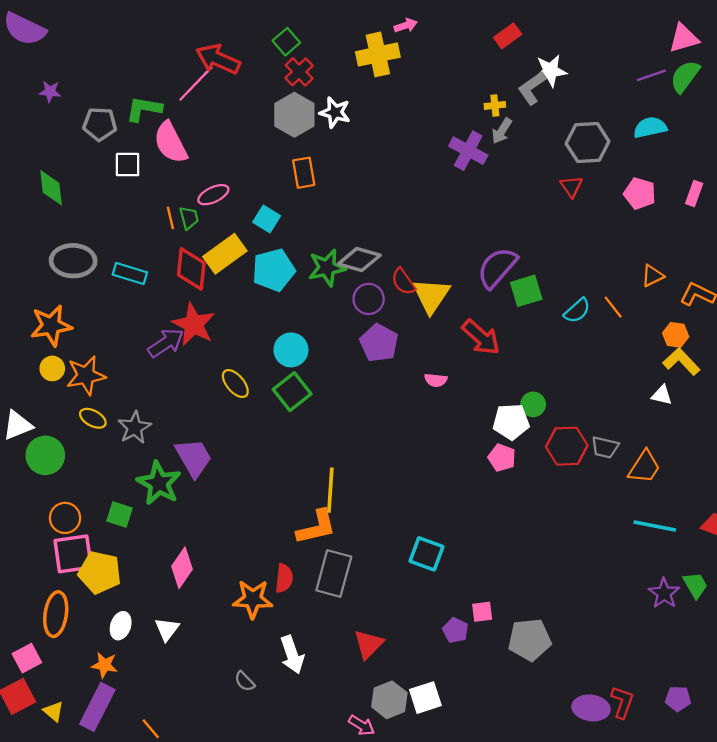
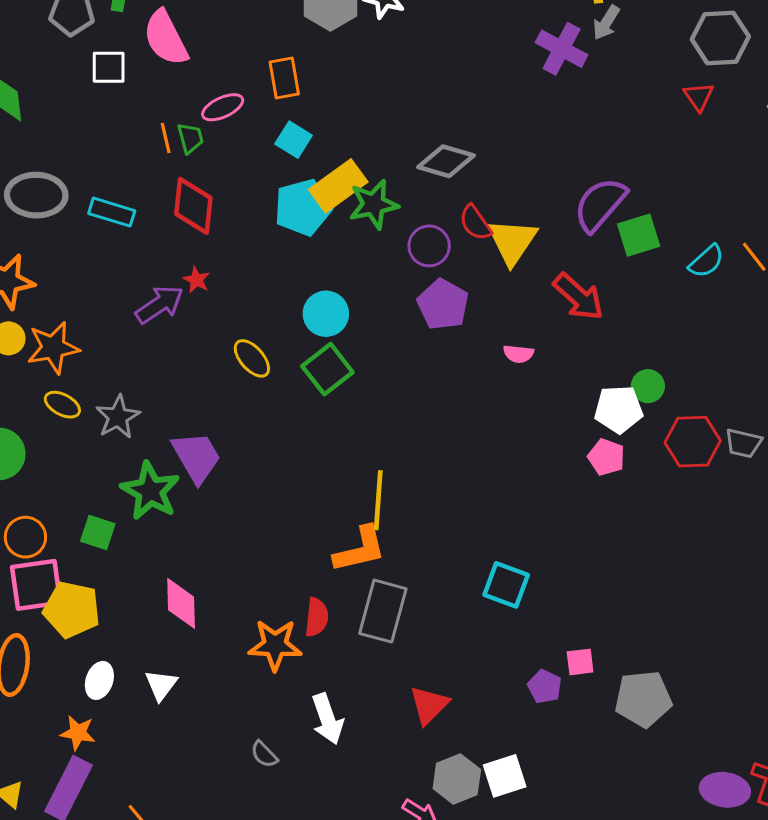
orange rectangle: (304, 173) -> (284, 78), moved
yellow rectangle: (225, 254) -> (338, 186), moved
gray diamond: (359, 260) -> (446, 161), moved
red star: (194, 324) -> (196, 280), size x0.5
pink diamond: (182, 568) -> (181, 603), turned -36

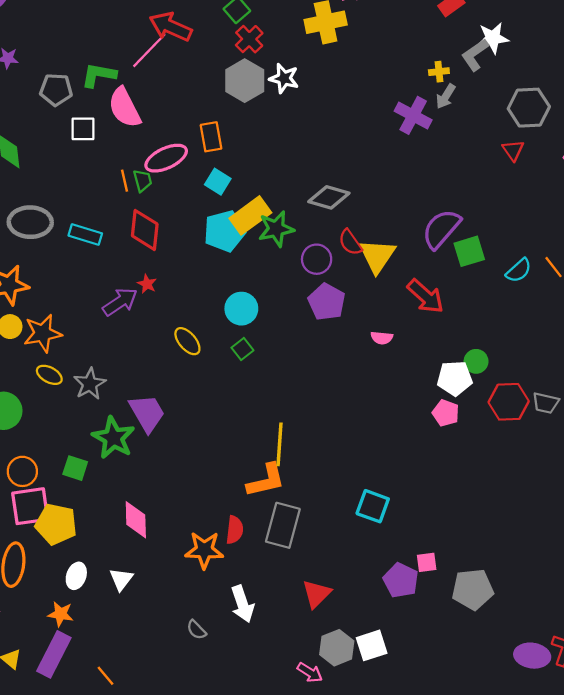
pink ellipse: (223, 107) -> (166, 158), size x1.4
green square: (327, 369) -> (242, 349), size x0.6
purple pentagon: (545, 687) -> (401, 580), size x1.4

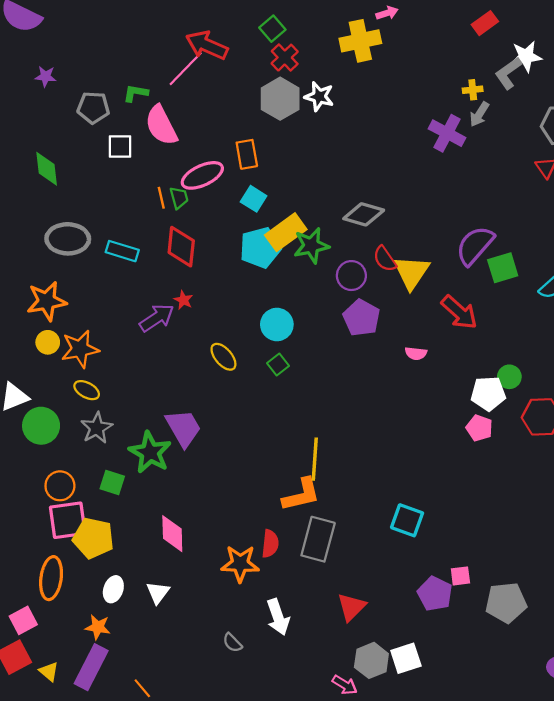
green L-shape: (99, 75) -> (136, 93), size x0.7
gray star: (90, 384) -> (97, 428), moved

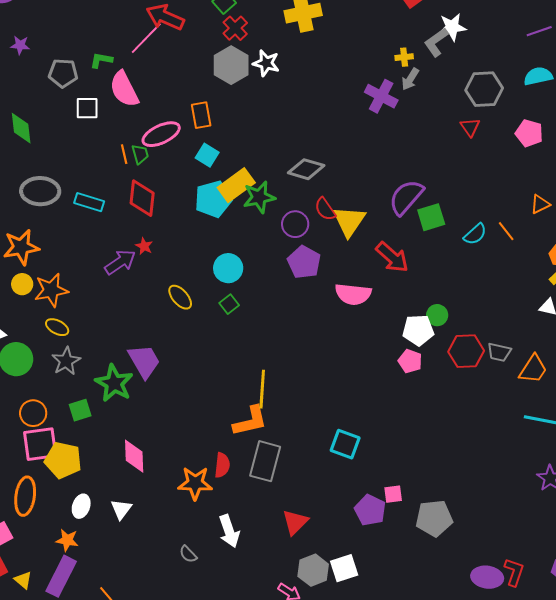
pink semicircle: (416, 353) -> (353, 294), size x1.8
green square: (112, 482) -> (80, 410), turned -35

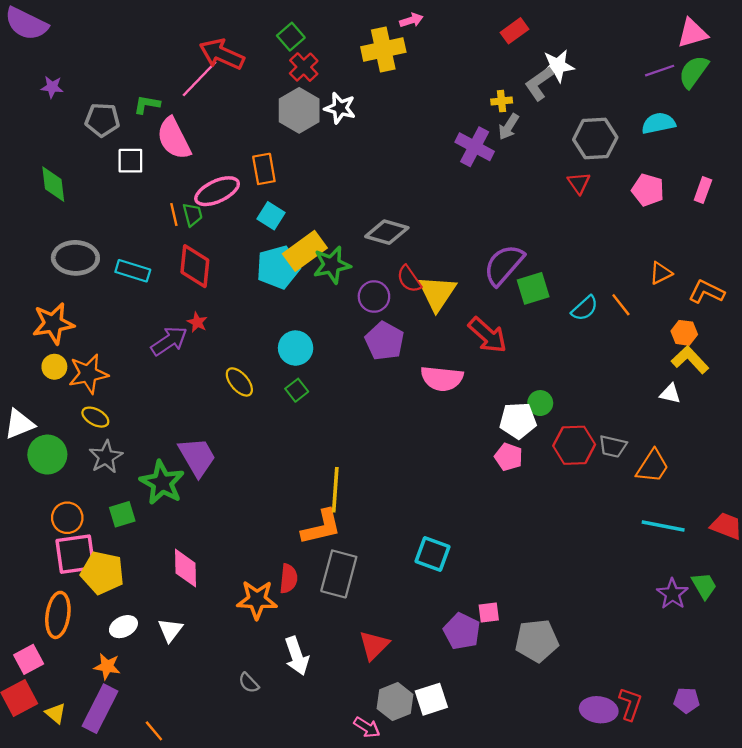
white ellipse: (81, 506) -> (123, 627), turned 45

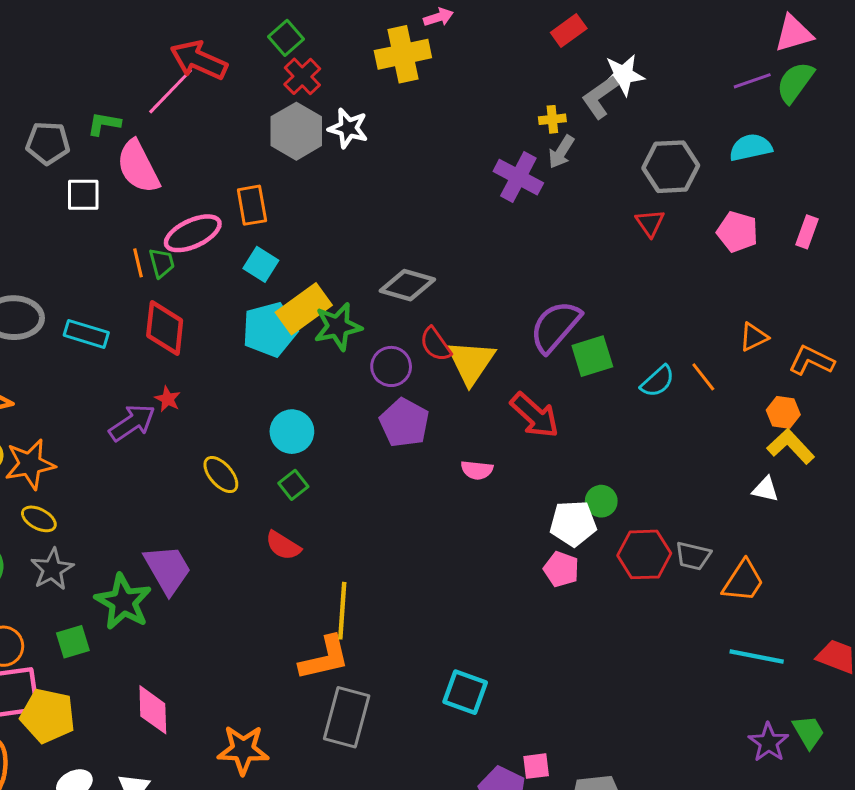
pink semicircle: (442, 378) -> (477, 470), size x0.6
red semicircle: (289, 579) -> (283, 546), moved, turned 116

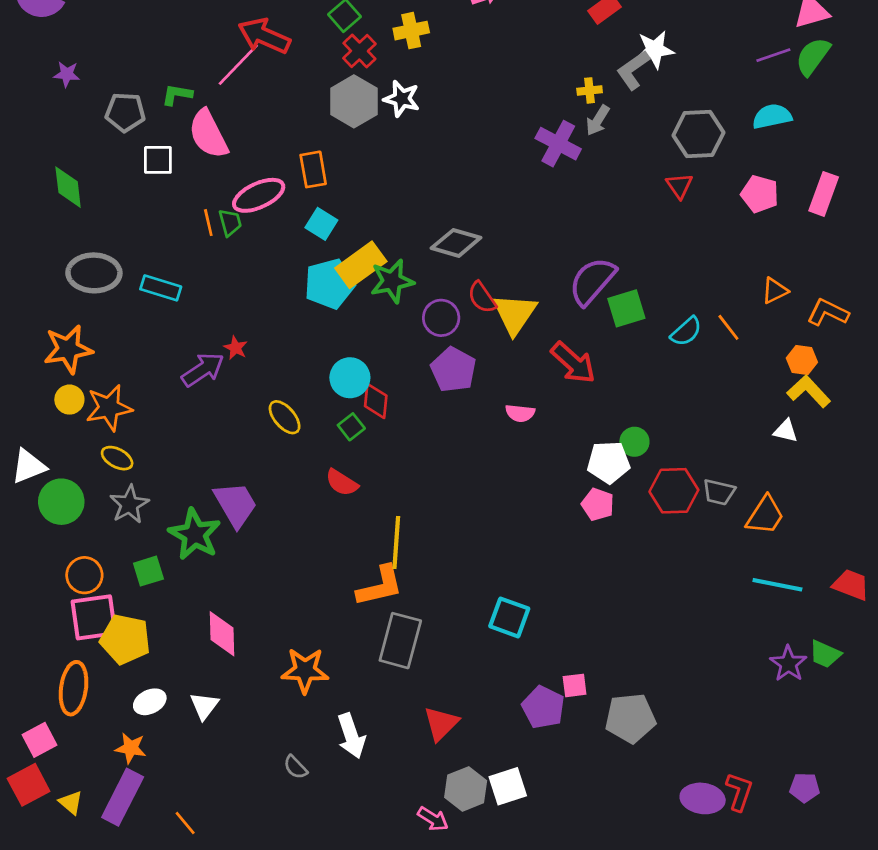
yellow cross: (403, 54) -> (411, 31), moved, size x0.7
pink rectangle: (807, 232) -> (824, 194), size x1.4
red diamond: (165, 328) -> (376, 401), moved, size x0.7
green trapezoid: (808, 732) -> (825, 654), turned 144

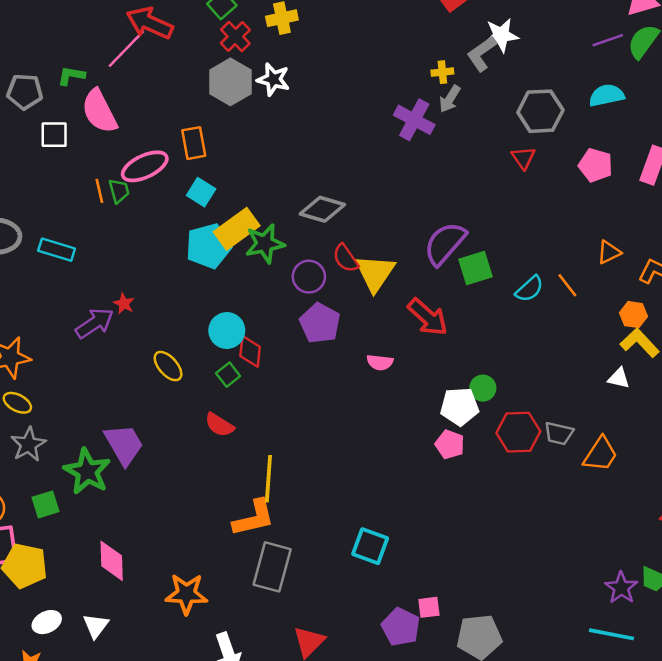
cyan line: (777, 585) -> (611, 634), moved

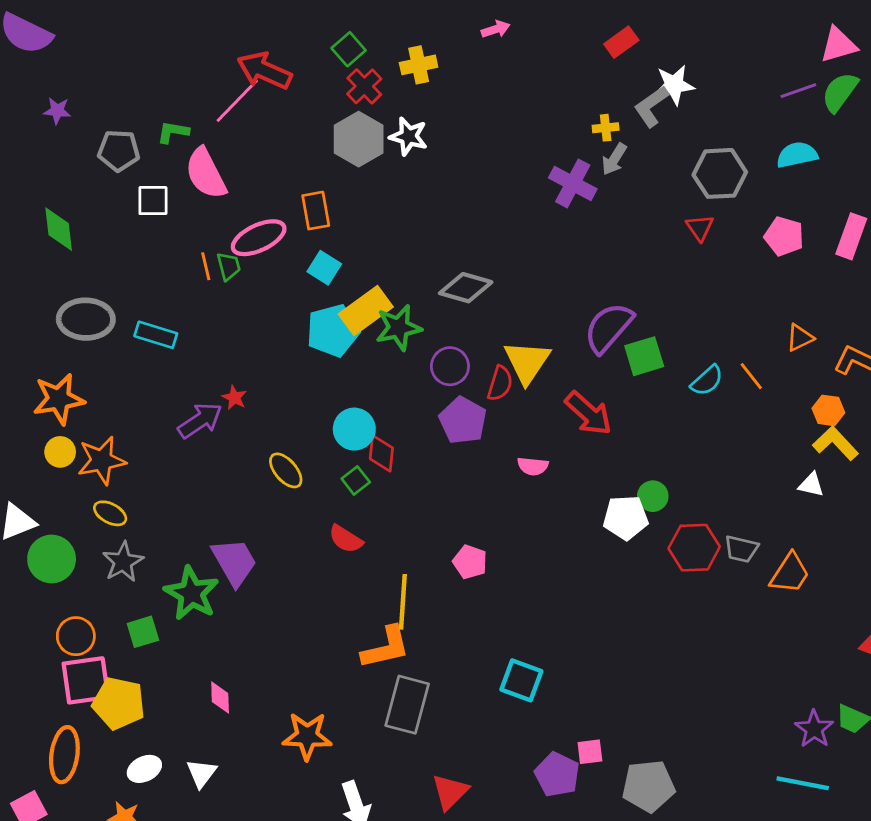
red semicircle: (346, 258) -> (500, 383), moved, turned -128
pink pentagon: (450, 444) -> (470, 562), moved
pink diamond: (112, 561) -> (220, 698), size x0.7

